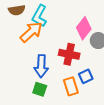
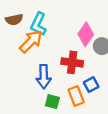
green square: (40, 89) -> (52, 102), moved

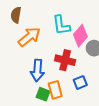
brown semicircle: (14, 20) -> (16, 15), turned 105
cyan L-shape: (38, 24) -> (61, 25), moved, turned -40
orange rectangle: (76, 96) -> (55, 90), moved

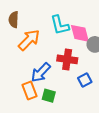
pink diamond: (80, 36) -> (80, 33), turned -50
blue arrow: (37, 70) -> (41, 73), turned 45
orange rectangle: (55, 90) -> (29, 90), moved

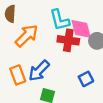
red cross: (67, 59) -> (68, 40), moved
orange rectangle: (29, 90) -> (18, 75), moved

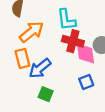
pink diamond: (81, 29) -> (85, 54), moved
orange rectangle: (18, 75) -> (22, 58), moved

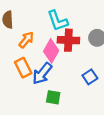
orange arrow: (32, 32) -> (26, 40), size x0.7
pink diamond: (85, 54) -> (51, 51), moved, turned 50

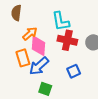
pink diamond: (51, 51) -> (38, 46), moved, turned -35
blue square: (90, 77) -> (74, 71), moved

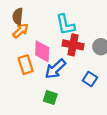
orange arrow: (30, 34) -> (21, 31), moved
blue arrow: (39, 66) -> (55, 69), moved
blue square: (74, 71) -> (90, 79), moved, turned -32

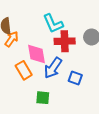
blue square: (90, 79) -> (75, 78), moved
green square: (50, 97) -> (43, 98), moved

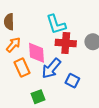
orange arrow: (12, 39) -> (13, 45), moved
green square: (43, 98) -> (38, 97), turned -32

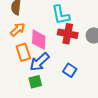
blue arrow: (51, 68) -> (39, 62), moved

